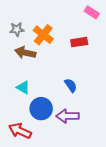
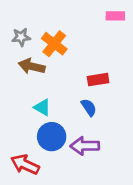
pink rectangle: (92, 12) -> (115, 16), turned -32
red rectangle: (79, 42) -> (98, 80), moved
cyan triangle: (23, 87) -> (42, 107), moved

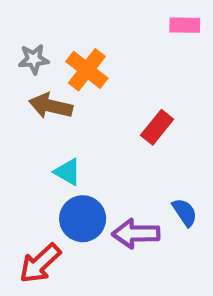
red rectangle: (98, 80) -> (157, 127), turned -42
blue semicircle: (89, 107) -> (185, 212), moved
red arrow: (25, 164) -> (40, 263), turned -68

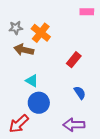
blue semicircle: (185, 212) -> (80, 93), moved
purple arrow: (136, 234) -> (74, 125), moved

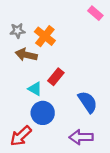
pink rectangle: (87, 12) -> (95, 13), turned 40
red rectangle: (74, 60) -> (56, 77), moved
blue semicircle: (80, 93) -> (88, 102), size x1.5

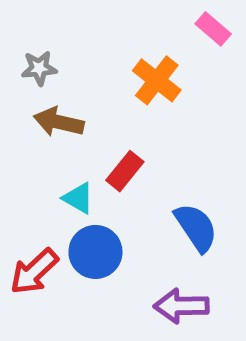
orange cross: (45, 36) -> (157, 80), moved
red arrow: (21, 136) -> (34, 272), moved

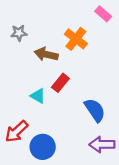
brown arrow: (59, 122) -> (46, 54), moved
blue circle: (95, 252) -> (43, 147), moved
purple arrow: (181, 306) -> (102, 144), moved

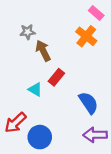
gray star: (19, 33) -> (28, 32), moved
orange cross: (76, 39) -> (86, 36), moved
brown arrow: (46, 54) -> (43, 51), turned 50

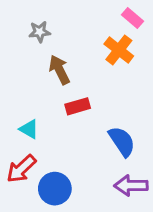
gray star: (28, 32) -> (40, 32), moved
red rectangle: (56, 77) -> (78, 106), turned 35
cyan triangle: (35, 89) -> (29, 129), moved

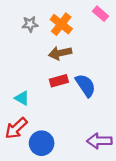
orange cross: (119, 50) -> (61, 24), moved
brown arrow: (59, 70) -> (60, 53), moved, turned -75
blue semicircle: (122, 141) -> (85, 85), moved

